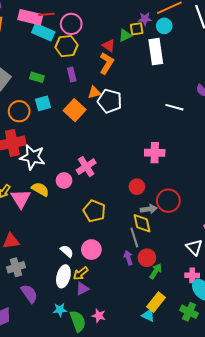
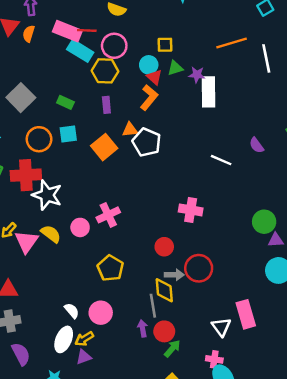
purple star: (145, 19) -> (197, 75), moved
cyan circle: (164, 26) -> (149, 65), moved
yellow square: (137, 29) -> (165, 45), moved

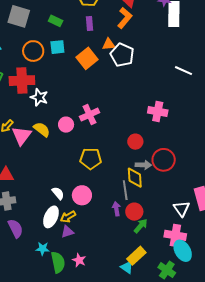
gray square: (21, 98) -> (19, 16), turned -30
white star: (47, 195) -> (39, 97), size x0.7
yellow pentagon: (110, 268) -> (91, 159), turned -30
pink cross: (214, 359) -> (175, 235), size x1.5

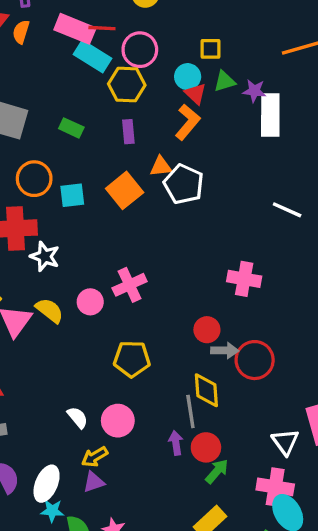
cyan square: (57, 47) -> (72, 195), moved
gray arrow: (143, 165) -> (225, 351), moved
white ellipse: (51, 217) -> (47, 484), moved

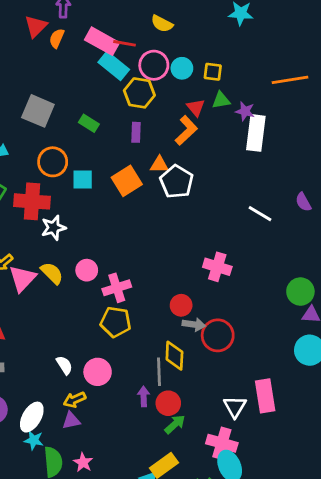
cyan circle: (188, 77) -> (182, 68), moved
white star: (45, 256) -> (54, 228), turned 30
pink cross: (130, 285) -> (117, 288), moved

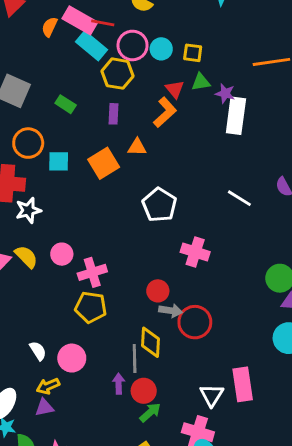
orange semicircle: (57, 38) -> (49, 27), moved
white pentagon: (177, 182) -> (159, 205), moved

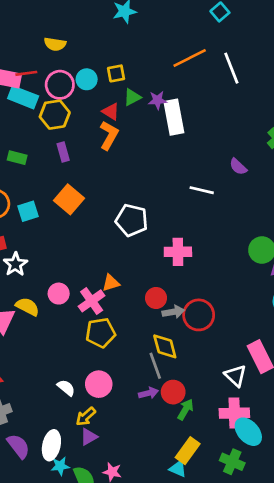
orange triangle: (137, 147) -> (111, 283), moved
purple arrow: (119, 384) -> (148, 393), turned 96

